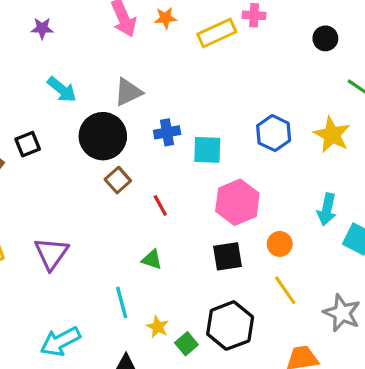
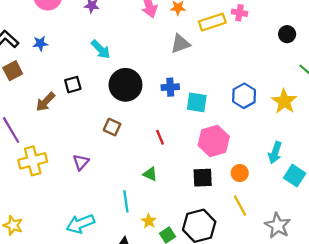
gray triangle: (128, 92) -> (180, 44), moved
brown square: (118, 180) -> (112, 127), moved, turned -30
purple triangle: (51, 253) -> (81, 162), size x0.7

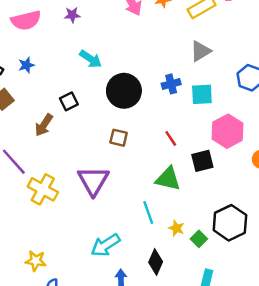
gray triangle: (180, 44) -> (201, 51), moved
yellow cross: (33, 161) -> (43, 189), turned -36
purple triangle: (81, 162) -> (93, 181), size x1.8
green triangle: (150, 174) -> (168, 179), size x1.6
black square: (203, 178) -> (202, 161), moved

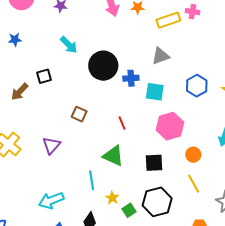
black circle: (124, 91) -> (103, 66), moved
black square: (202, 161) -> (154, 163), moved
purple triangle: (93, 181) -> (51, 145), size x0.7

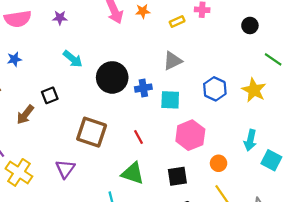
yellow rectangle: (168, 20) -> (177, 21), size x0.6
brown square: (79, 114) -> (92, 132), size x1.8

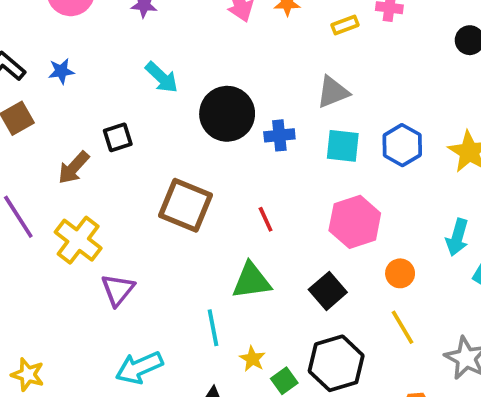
cyan square: (170, 100) -> (343, 146), moved
purple triangle: (65, 169) -> (118, 290), moved
yellow cross: (19, 172) -> (78, 240), moved
green triangle: (133, 173) -> (251, 281), turned -30
black square: (177, 176) -> (328, 291), turned -36

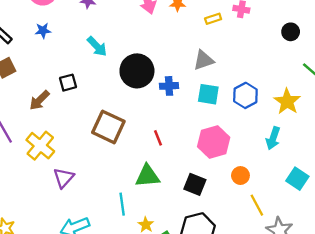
blue star: (61, 71) -> (43, 31), moved
cyan arrow: (457, 237) -> (273, 138), moved
black square: (328, 291) -> (195, 184), turned -30
yellow line: (403, 327) -> (257, 205), moved

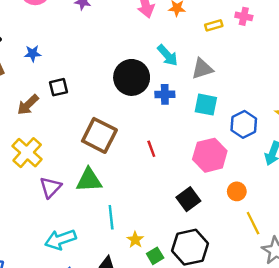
blue star: (43, 31) -> (33, 53), moved
cyan arrow: (97, 46) -> (167, 55), moved
blue hexagon: (245, 95) -> (244, 124), moved
green triangle: (147, 176) -> (89, 180), moved
black square: (195, 184) -> (188, 199), turned 30

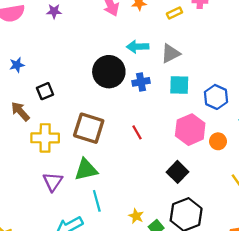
cyan arrow: (167, 55) -> (138, 47), turned 140
brown arrow: (28, 105) -> (20, 111), turned 100
yellow cross: (27, 153) -> (45, 138), moved, turned -32
orange circle: (237, 191) -> (218, 141), moved
cyan line: (111, 217) -> (97, 201), moved

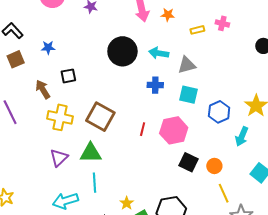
black circle: (109, 72) -> (122, 51), moved
pink hexagon: (190, 130) -> (174, 130), moved
red line: (137, 132) -> (143, 129), turned 32
orange circle: (218, 141) -> (214, 166), moved
black square: (178, 172) -> (189, 162), moved, turned -30

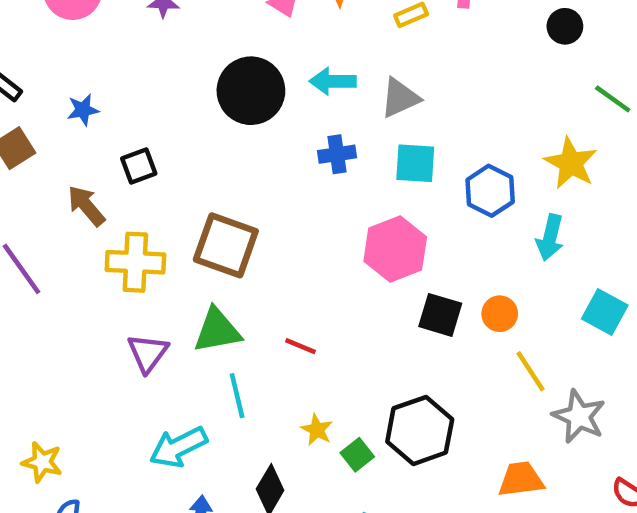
red line: (143, 129) -> (300, 346), moved, turned -72

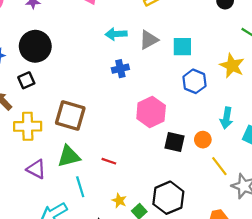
black circle: (251, 91) -> (35, 46), moved
cyan square: (415, 163) -> (182, 47), moved
cyan arrow: (550, 238) -> (226, 118), moved
purple triangle: (148, 353) -> (36, 169), turned -36

